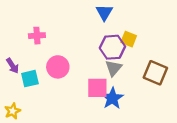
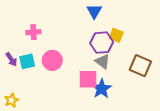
gray triangle: (114, 68) -> (103, 61), turned -35
cyan square: (30, 79) -> (27, 61), moved

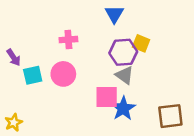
pink cross: (33, 32) -> (68, 40), moved
purple arrow: (11, 59) -> (14, 57), moved
brown square: (140, 66) -> (170, 116), moved, turned -30

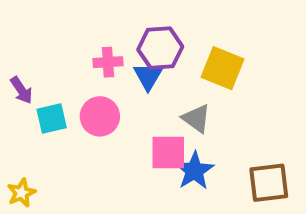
blue triangle: (114, 14) -> (148, 76), moved
yellow square: (141, 43) -> (223, 68), size x1.5
purple hexagon: (123, 52) -> (160, 48), moved

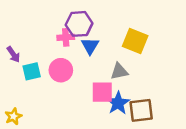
purple hexagon: (160, 48) -> (79, 24), moved
gray triangle: (196, 118) -> (119, 71), turned -48
brown square: (269, 183) -> (141, 110), moved

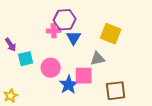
pink circle: (61, 70) -> (51, 68), moved
blue star: (118, 103) -> (69, 85), moved

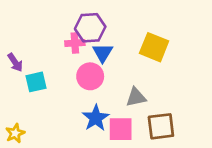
gray triangle: (98, 59) -> (136, 97), moved
pink circle: (51, 68) -> (90, 76), moved
pink square: (84, 76) -> (121, 129), moved

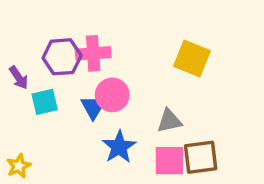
purple hexagon: (90, 28) -> (62, 57), moved
pink cross: (75, 43) -> (93, 53), size x1.4
blue triangle: (103, 53) -> (93, 107), moved
pink square: (121, 129) -> (169, 161), moved

